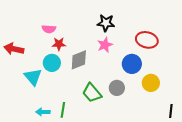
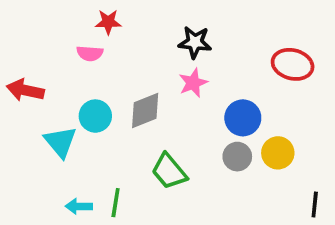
red ellipse: (147, 40) -> (293, 64), moved
red star: (59, 44) -> (108, 22), moved
gray circle: (117, 88) -> (237, 157), moved

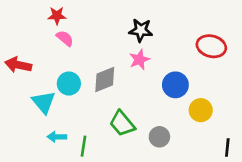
red star: (108, 22) -> (57, 16), moved
pink semicircle: (90, 53) -> (65, 38), turned -144
gray circle: (237, 157) -> (159, 137), moved
cyan arrow: (79, 206) -> (57, 137), moved

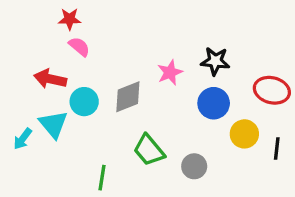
black star: (141, 30) -> (215, 61), moved
red ellipse: (211, 46) -> (272, 90), moved
red arrow: (18, 65) -> (50, 79), moved
cyan arrow: (57, 137) -> (23, 139), moved, turned -54
black line: (227, 147) -> (277, 149), moved

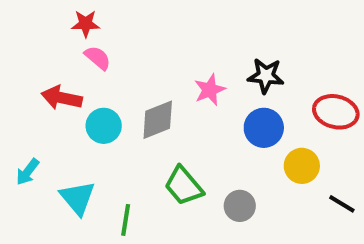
cyan triangle: (53, 124) -> (78, 198), moved
black line: (277, 149) -> (342, 204), moved, turned -65

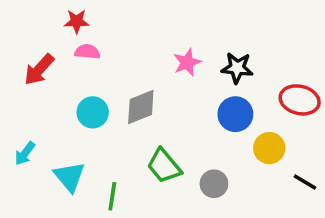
pink semicircle: (98, 58) -> (87, 52), turned -35
pink star: (210, 90) -> (187, 62), moved
red arrow: (62, 98) -> (39, 70), moved, turned -60

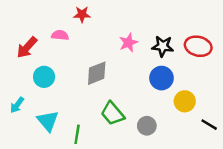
red star: (77, 21) -> (82, 14), moved
red ellipse: (300, 100) -> (198, 46), moved
cyan circle: (93, 112) -> (44, 77), moved

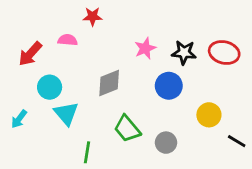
blue circle: (161, 78) -> (169, 86), moved
cyan triangle: (48, 121) -> (66, 113), moved

